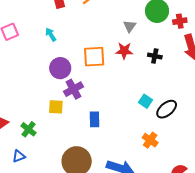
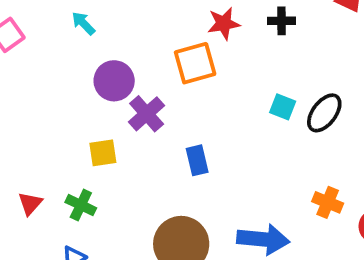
orange square: (94, 57) -> (195, 63), moved
yellow square: (56, 107) -> (103, 153), moved
orange cross: (150, 140) -> (328, 202), moved

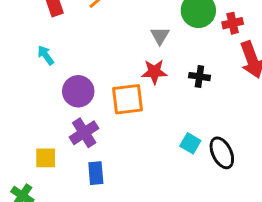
purple circle: (114, 81) -> (78, 91), moved
black ellipse: (324, 113) -> (222, 153), turned -72
blue rectangle: (197, 160) -> (96, 173), moved

